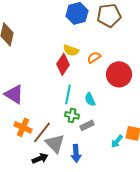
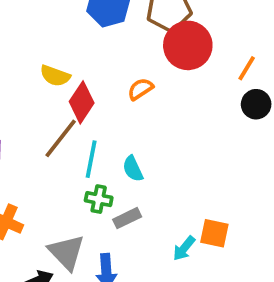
yellow semicircle: (71, 50) -> (55, 76), moved
red circle: (119, 74) -> (188, 45), moved
brown line: (42, 132) -> (61, 138), moved

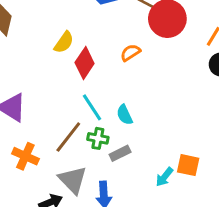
yellow semicircle: (55, 76) -> (64, 42), turned -75
brown line: (61, 138) -> (68, 137), moved
cyan line: (91, 159) -> (92, 107), turned -44

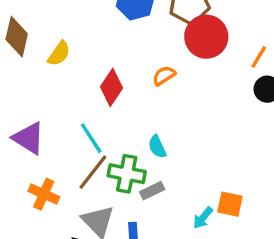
yellow semicircle: (64, 42) -> (59, 54), moved
cyan line: (92, 107) -> (91, 138), moved
green cross: (98, 138) -> (127, 174), size x1.5

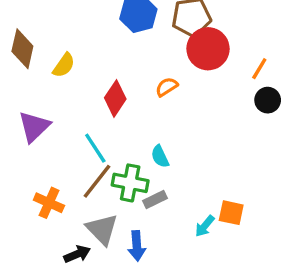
purple triangle: (29, 138) -> (34, 127), moved, turned 44

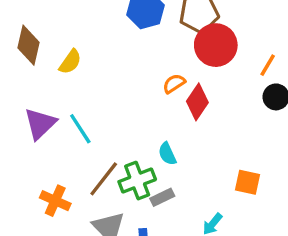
red diamond: (115, 98) -> (197, 102), moved
cyan line: (95, 148) -> (80, 129), moved
green cross: (130, 183) -> (137, 181), turned -32
orange square: (231, 213) -> (248, 182), moved

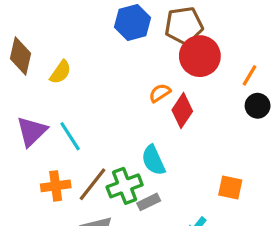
cyan semicircle: (167, 154) -> (153, 160), size x1.4
orange cross: (55, 201) -> (56, 186), moved, turned -32

